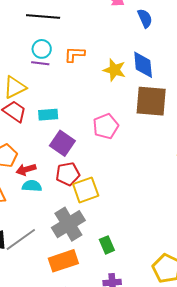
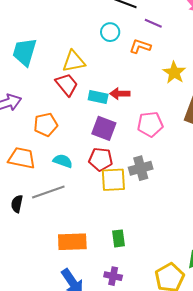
purple line: (40, 63) -> (153, 23), moved
purple square: (62, 143) -> (104, 128), turned -30
red arrow: (26, 169) -> (120, 94), moved
gray cross: (68, 224) -> (141, 168), moved, size x0.7
gray line: (21, 239) -> (48, 192), moved

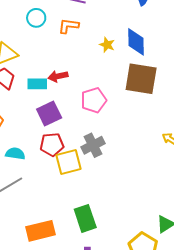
yellow star: (174, 72) -> (107, 45), size x0.7
purple square: (104, 128) -> (49, 114), turned -35
green rectangle: (119, 238) -> (85, 218), size x1.5

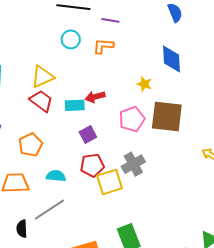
yellow star: (107, 45) -> (144, 84), moved
brown square: (141, 79) -> (167, 116), moved
purple square: (49, 114) -> (88, 134), size x0.7

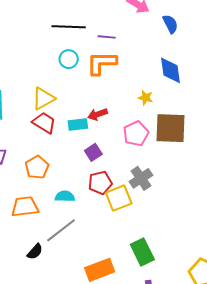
orange L-shape: (103, 46) -> (102, 63), size x1.5
black semicircle: (22, 229) -> (35, 252), turned -132

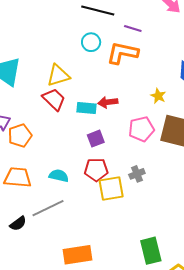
orange pentagon: (37, 167) -> (20, 135), moved
gray cross: (141, 178) -> (137, 174), size x0.7
green rectangle: (142, 252) -> (151, 251), moved

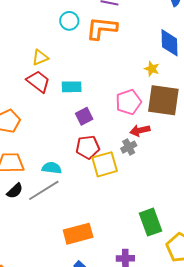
yellow triangle: (58, 75) -> (40, 57), size x0.7
yellow star: (158, 96) -> (152, 69), moved
red arrow: (108, 102) -> (140, 130), moved
cyan semicircle: (59, 176) -> (52, 168), moved
black semicircle: (18, 224) -> (15, 191), moved

